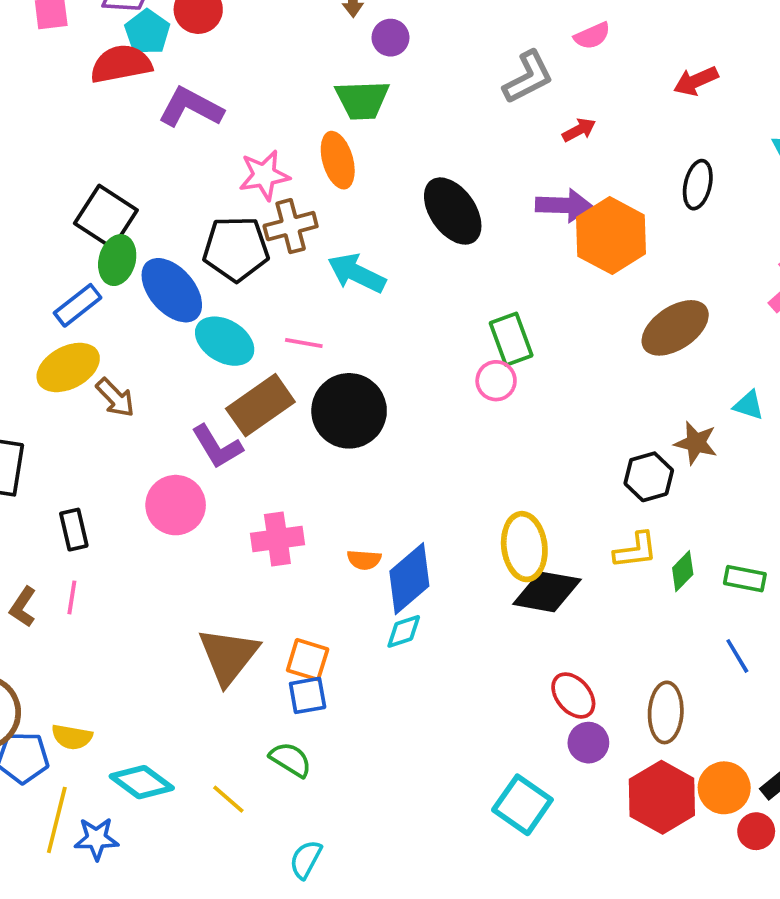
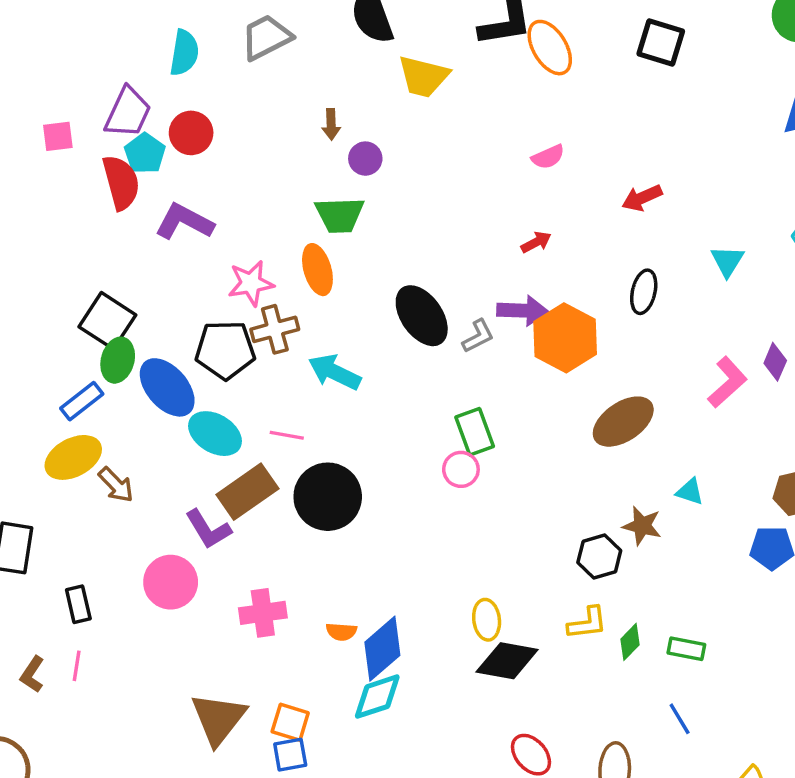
red semicircle: (121, 64) -> (121, 182), turned 86
gray L-shape: (528, 77) -> (478, 336), moved, size x0.7
yellow ellipse: (524, 547) -> (487, 620), size x0.7
cyan diamond: (404, 631) -> (377, 697), size x1.5

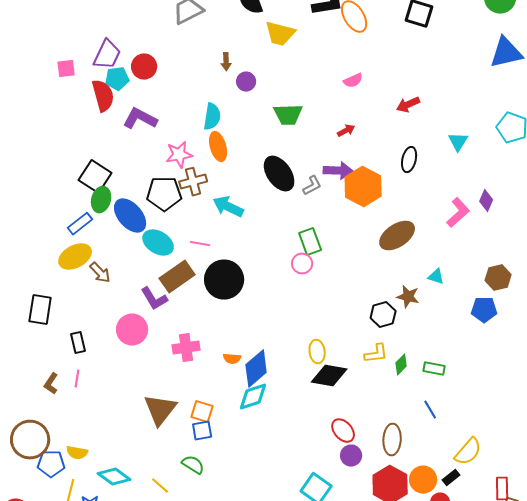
cyan semicircle: (184, 53) -> (212, 117), moved
cyan pentagon: (145, 153) -> (117, 79), turned 30
green trapezoid: (340, 215) -> (288, 115), moved

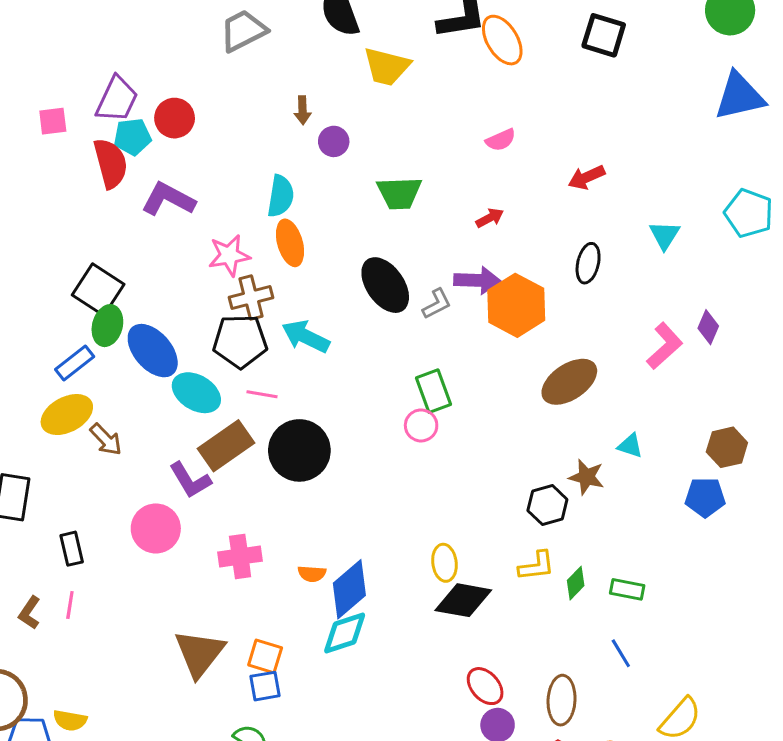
black pentagon: (164, 194) -> (240, 341), moved

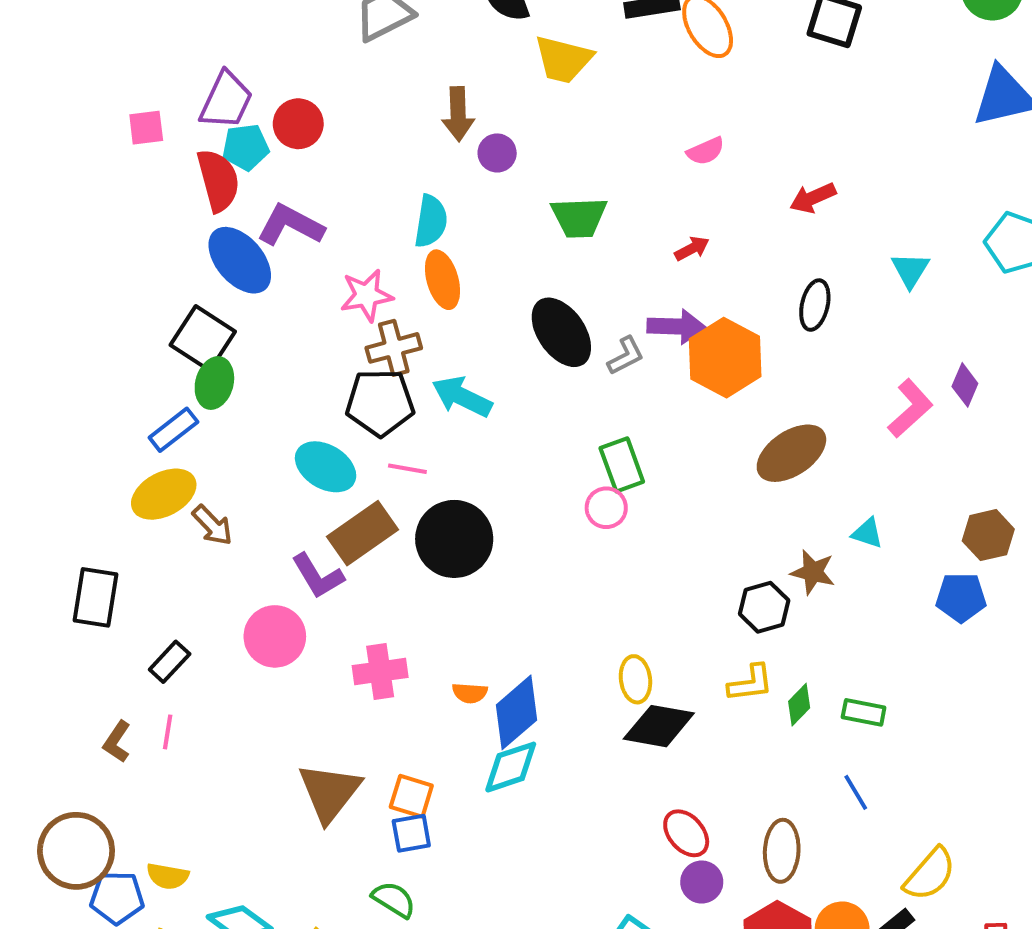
brown arrow: (302, 110) -> (458, 114), size x1.5
blue ellipse: (153, 351) -> (240, 260), moved
black rectangle: (72, 549) -> (170, 662), turned 56

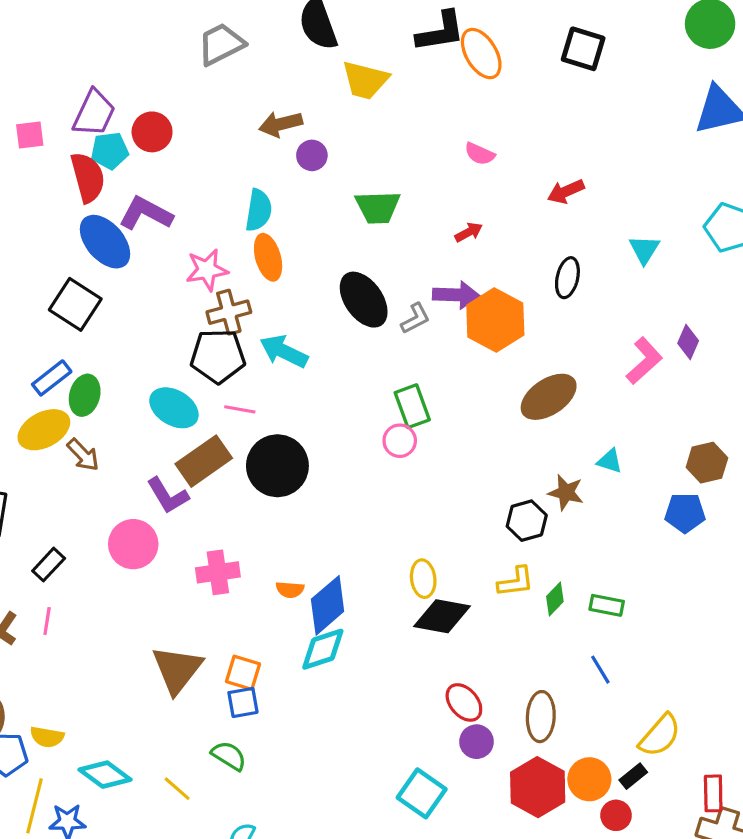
brown arrow: (458, 114) -> (281, 124), turned 78
pink semicircle: (706, 151) -> (480, 154), turned 48
green ellipse: (214, 383) -> (85, 395), moved

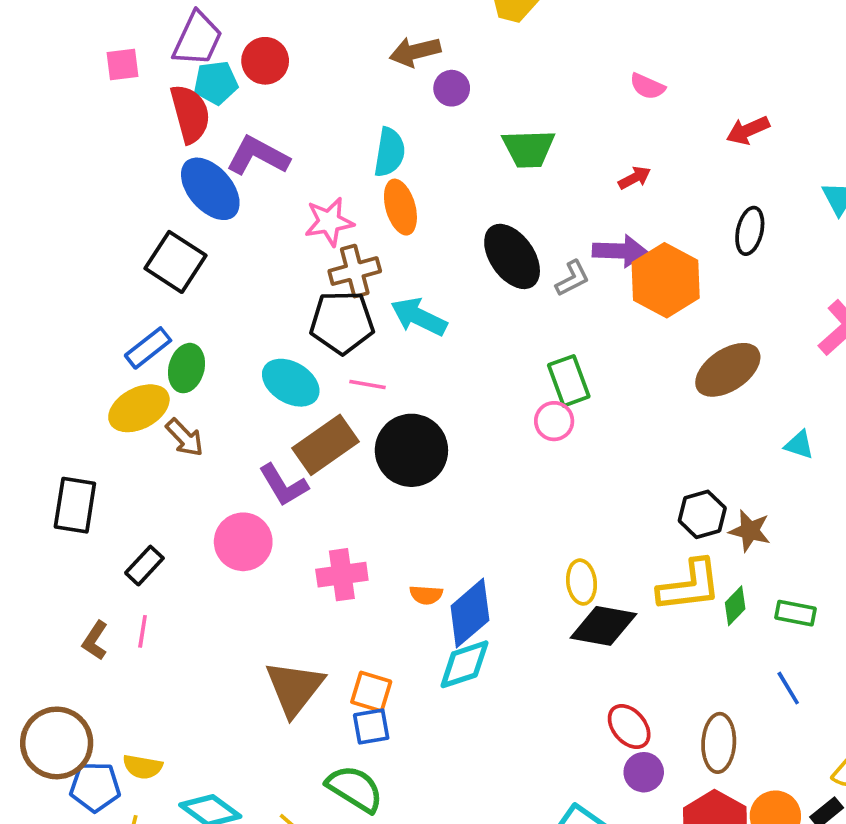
brown star: (566, 492) -> (750, 531), moved
yellow L-shape: (516, 582) -> (689, 586), size x1.5
green semicircle: (229, 756) -> (355, 789), size x1.4

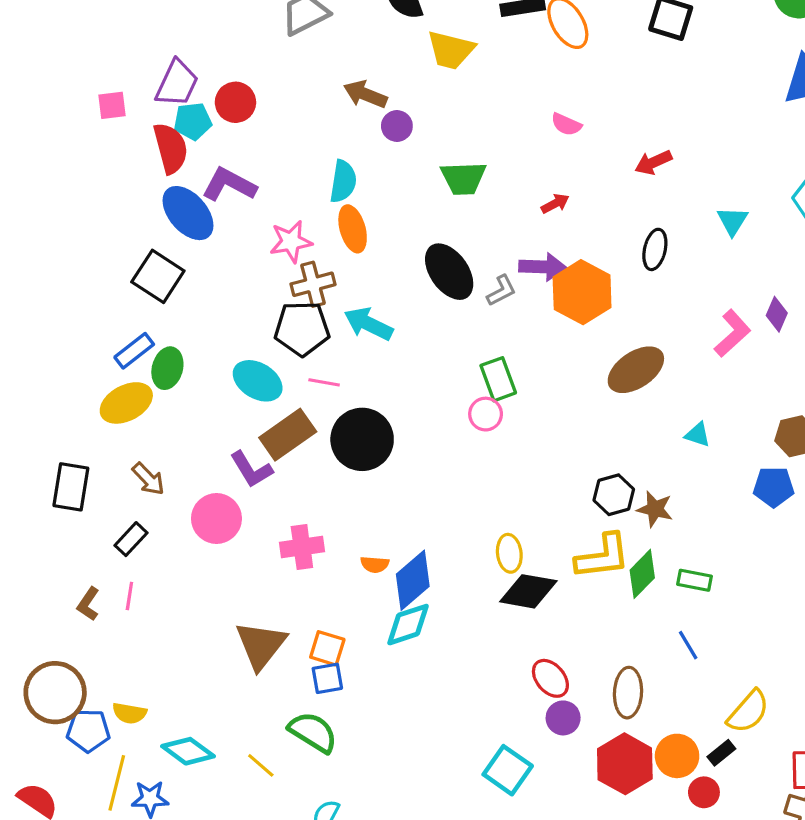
brown arrow: (415, 52) -> (365, 94), turned 36
brown arrow: (185, 438) -> (148, 479), moved
green diamond: (735, 606) -> (642, 574), size x1.4

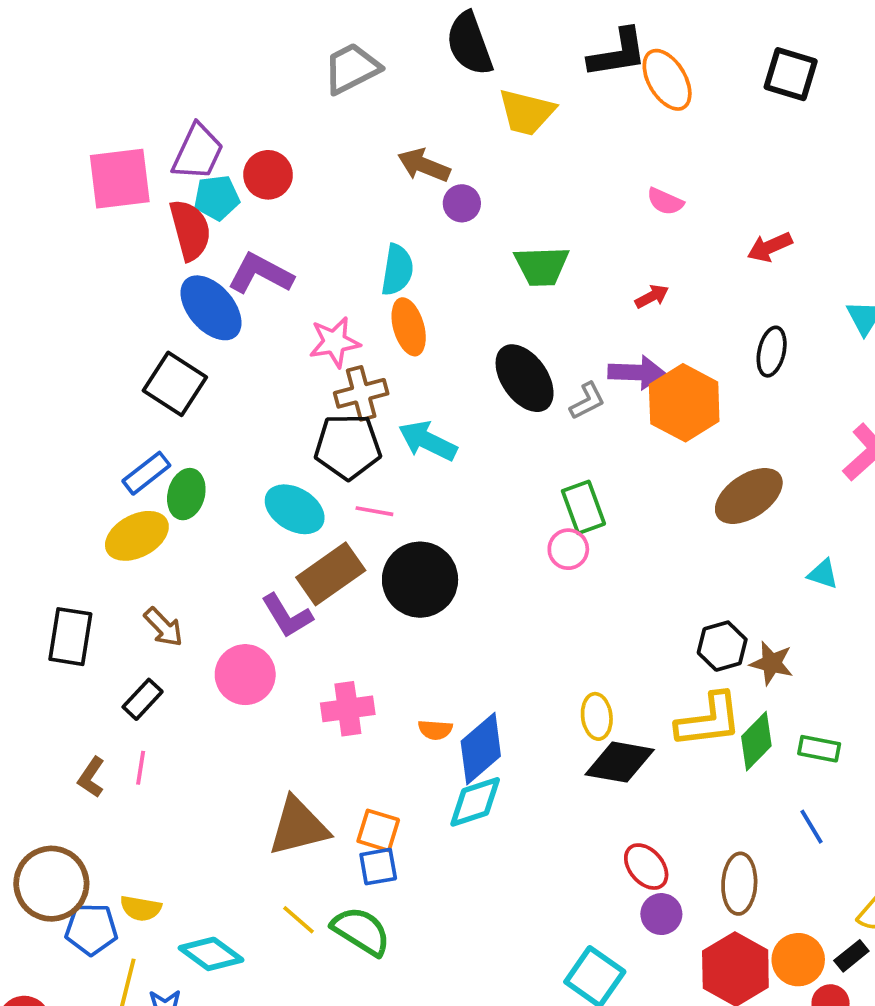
pink square: (112, 105) -> (120, 179), size x1.8
brown triangle: (261, 645) -> (298, 827), turned 38
yellow line: (261, 765) -> (298, 920), moved

